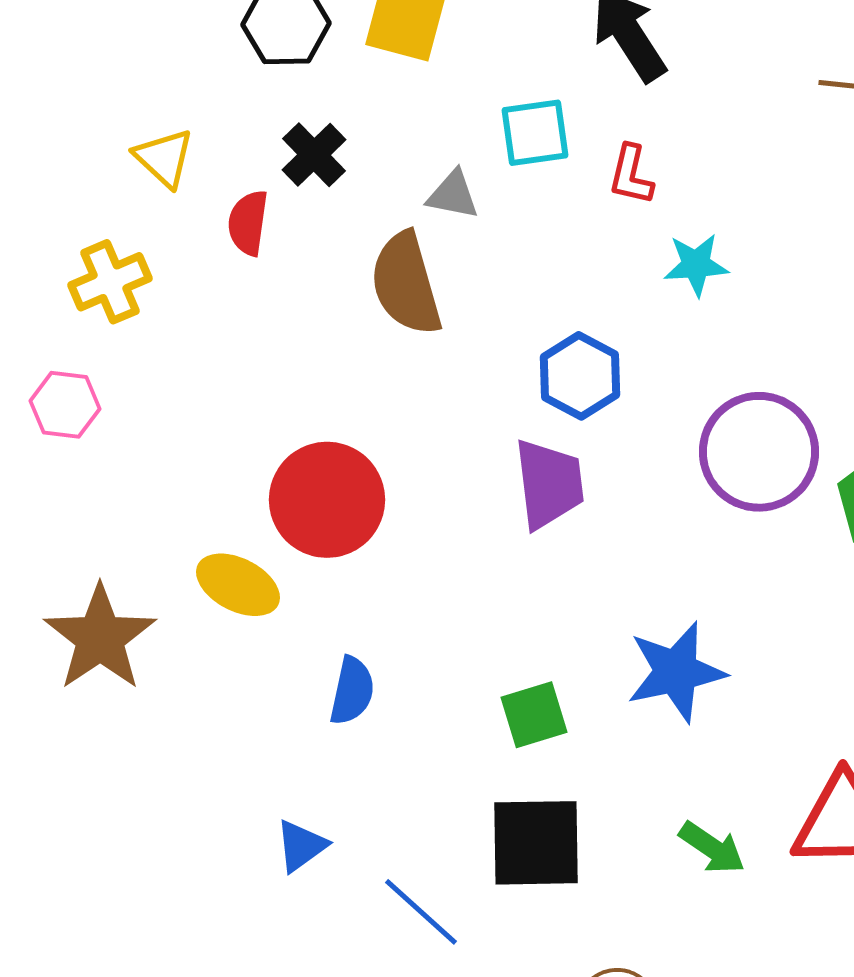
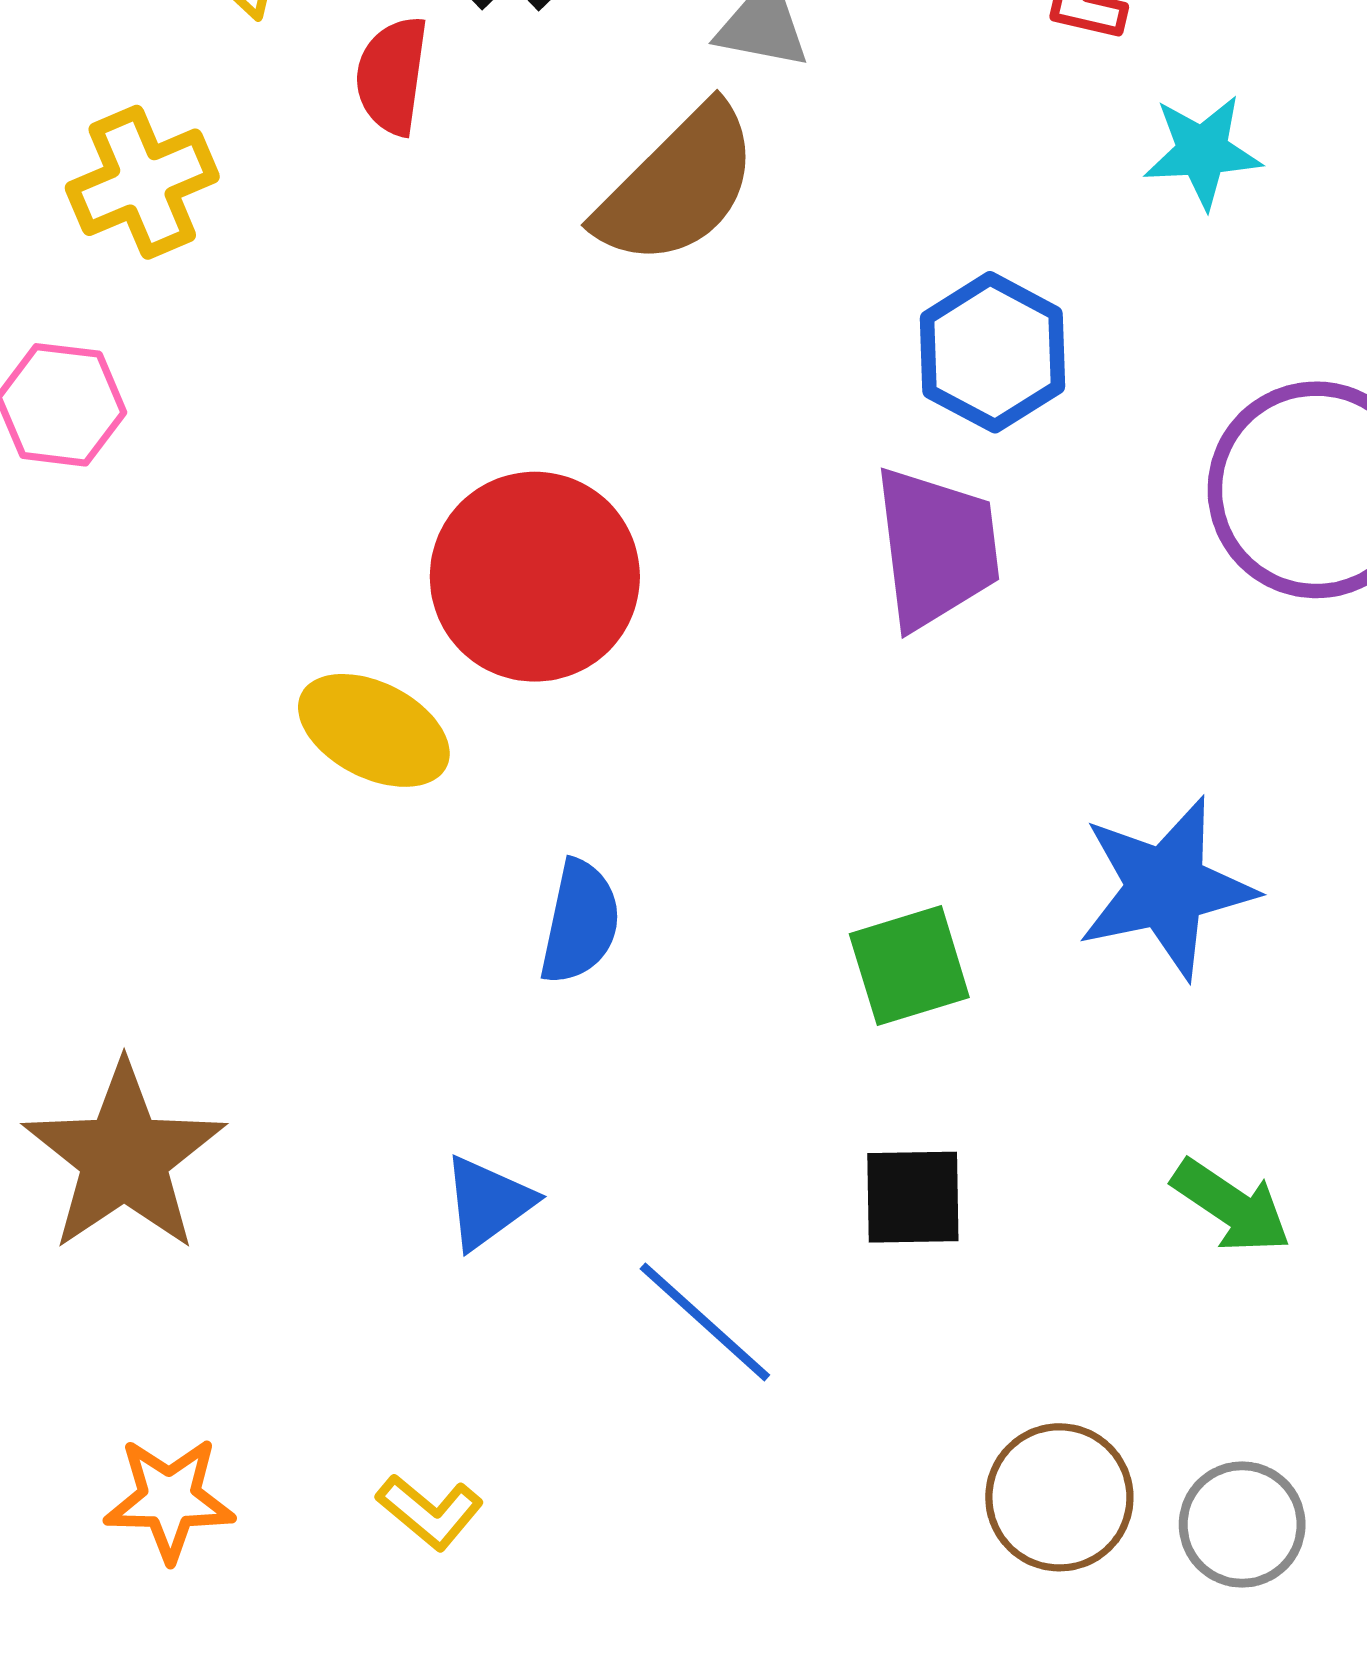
brown semicircle: (406, 284) -> (678, 186), turned -119
brown star: (100, 638) -> (124, 1157), moved
black square: (536, 843) -> (913, 1197), size x0.6

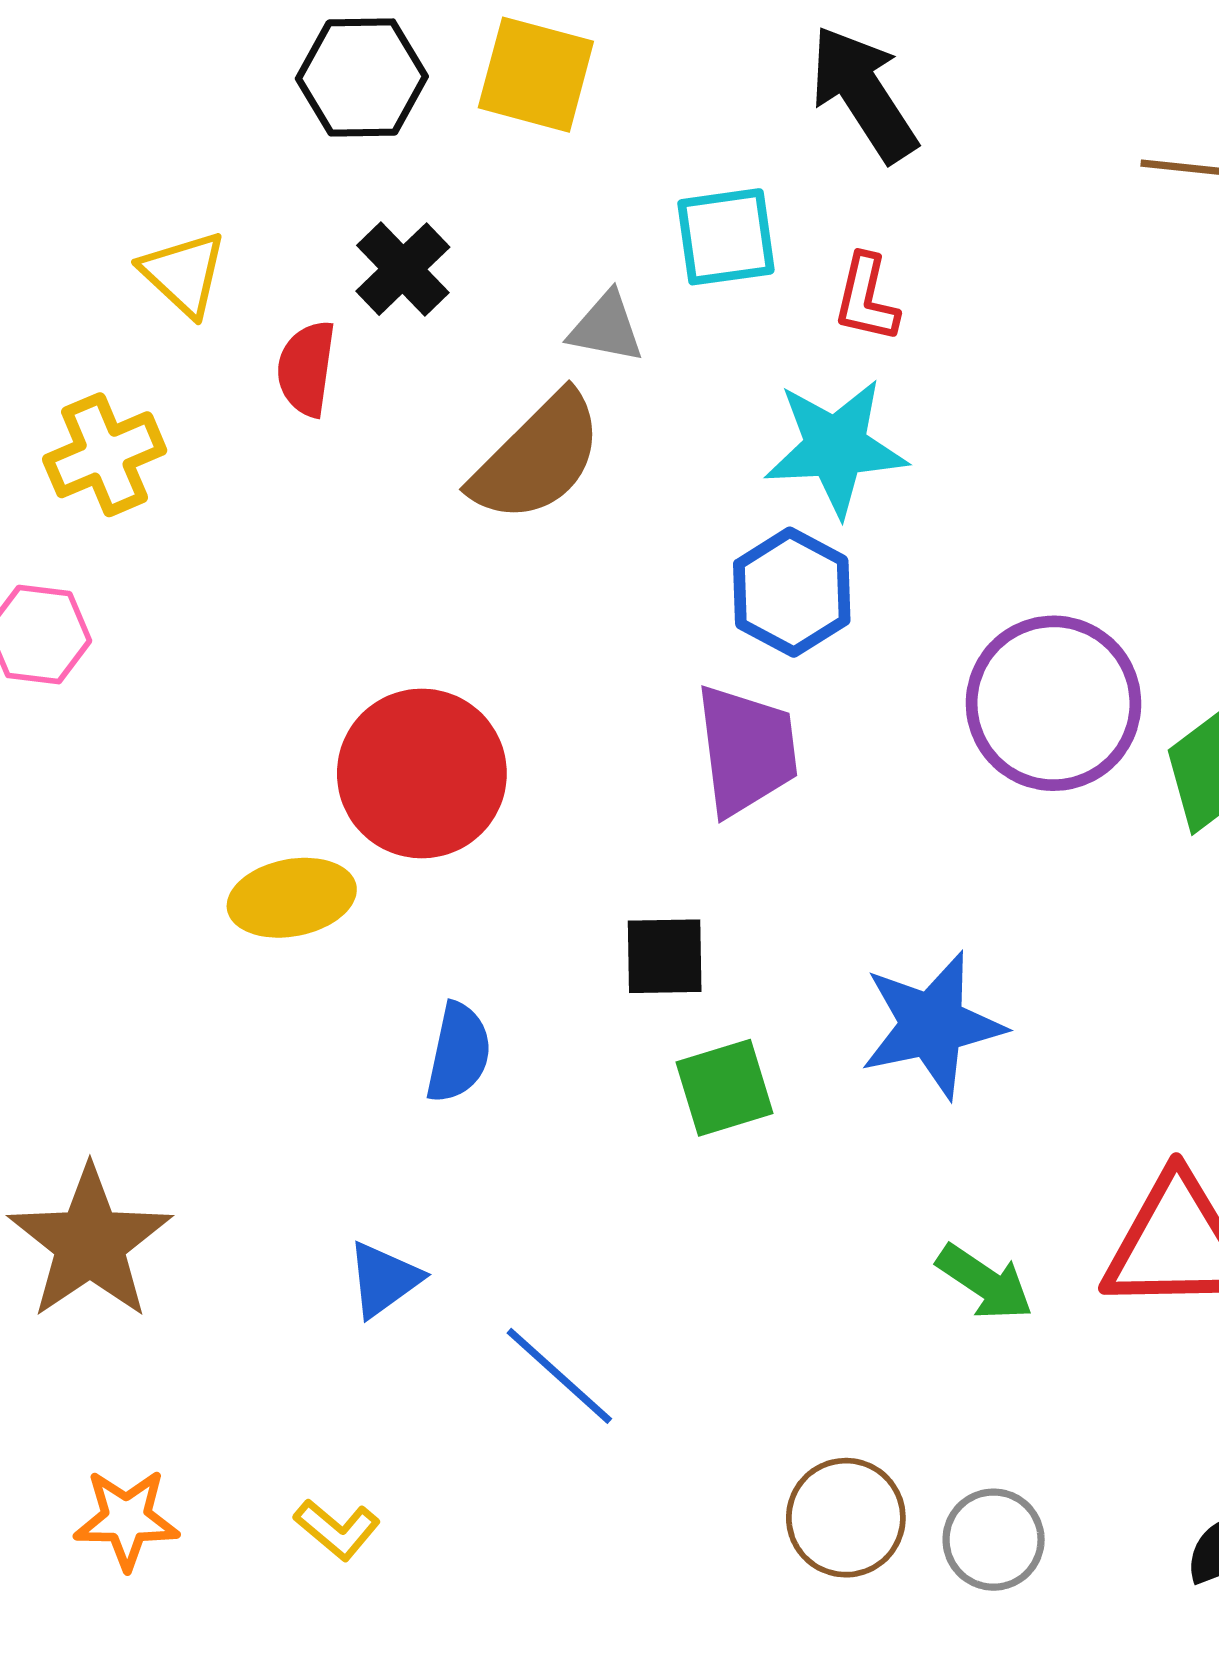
cyan star: (1202, 152) -> (836, 447), moved, size x1.5
yellow ellipse: (374, 730) -> (292, 898), turned -38
black square: (913, 1197) -> (665, 956), moved

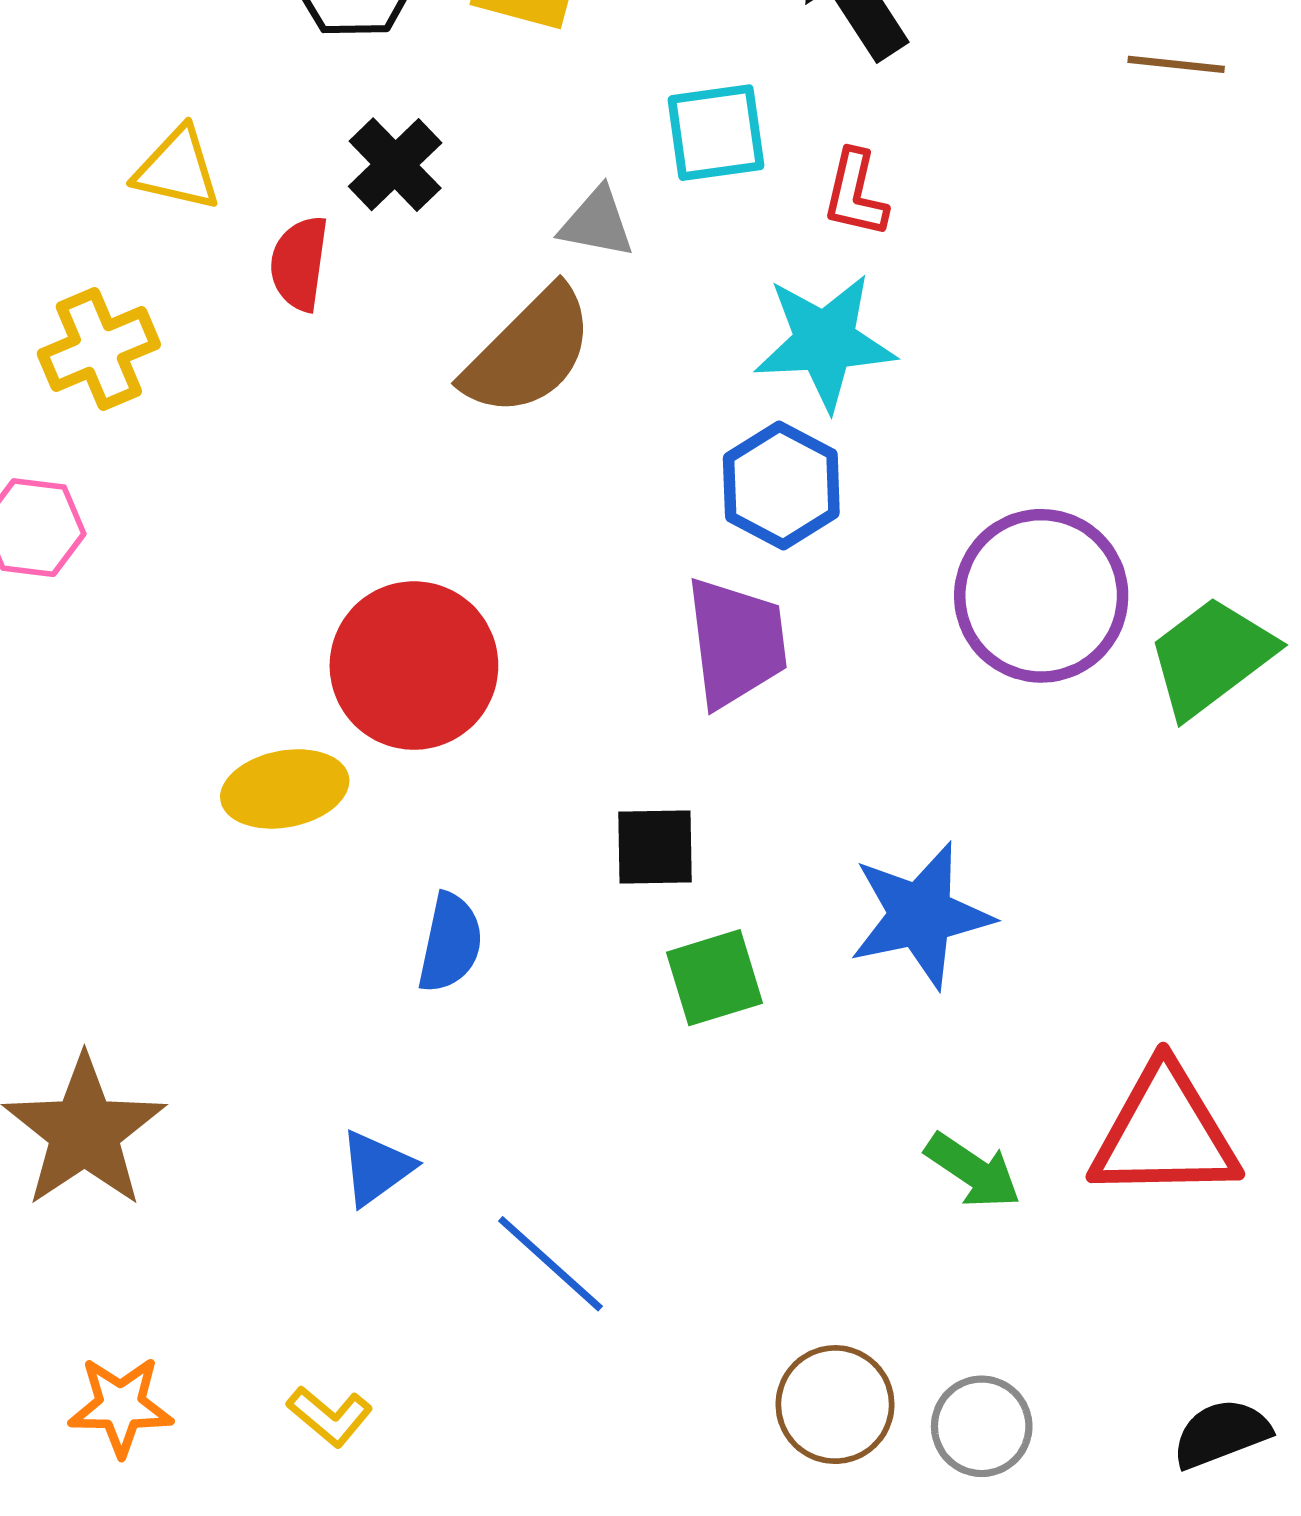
yellow triangle: (184, 273) -> (177, 169), turned -30

